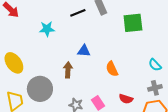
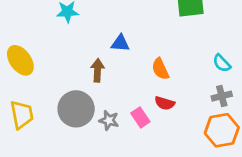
gray circle: (40, 89) -> (76, 109), moved
red semicircle: (126, 99) -> (165, 103), moved

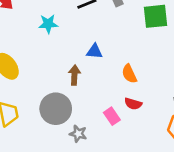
gray star: (109, 120) -> (78, 134), moved

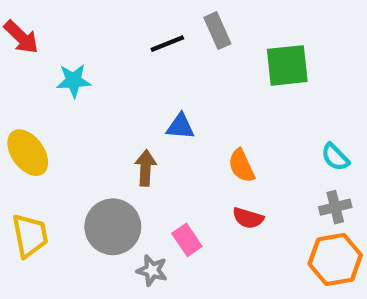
cyan star: (48, 24) -> (74, 81), moved
pink rectangle: (112, 116) -> (187, 240), moved

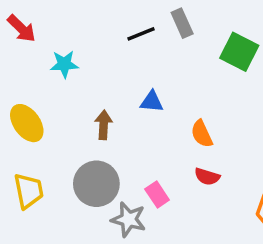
green square: (287, 65) -> (239, 52), turned 33
brown arrow: (145, 168) -> (104, 125), moved
gray star: (152, 270) -> (129, 219), size x1.4

